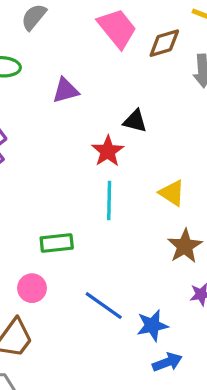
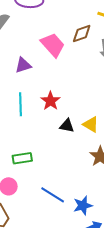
pink trapezoid: (117, 28) -> (53, 45), moved
black triangle: (135, 121) -> (67, 126), moved
cyan line: (109, 201) -> (21, 104), moved

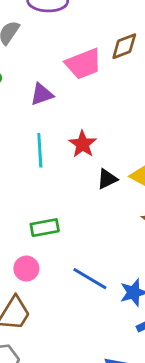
pink trapezoid: (53, 45) -> (83, 64), turned 112
black triangle: (67, 126) -> (107, 179), turned -35

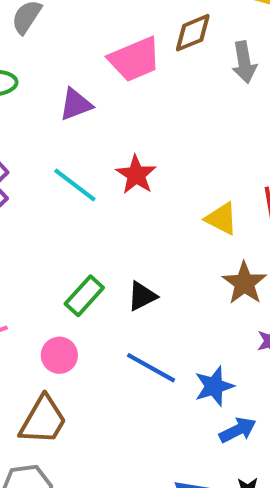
cyan line: (40, 150) -> (75, 185), turned -48
black triangle: (107, 179) -> (142, 296), moved
green rectangle: (45, 228) -> (84, 296), turned -36

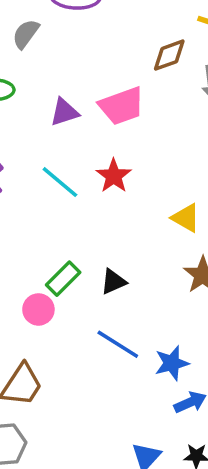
pink trapezoid: (135, 59) -> (122, 106), moved
pink circle: (59, 355) -> (38, 309), moved

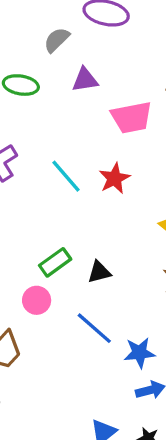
purple triangle: (64, 112) -> (85, 80), moved
pink circle: (38, 309) -> (37, 300), moved

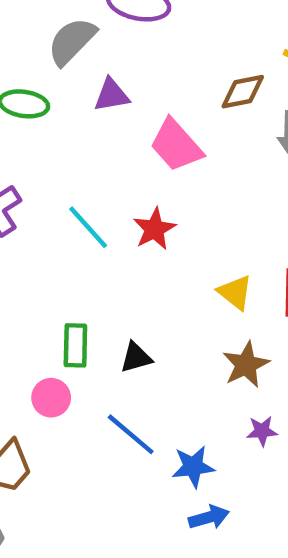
gray semicircle: (57, 40) -> (72, 41), size x1.4
pink trapezoid: (132, 117) -> (176, 145), turned 60
green rectangle: (55, 262) -> (75, 345), turned -52

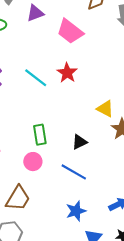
yellow triangle: (235, 292) -> (105, 109), moved
black triangle: (136, 357) -> (79, 142), moved
blue star: (193, 467) -> (76, 211), moved

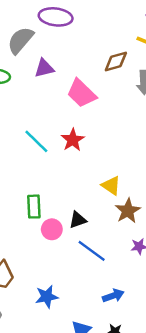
pink circle: (33, 162) -> (52, 229), moved
blue line: (74, 172) -> (92, 251), moved
blue star: (76, 211) -> (47, 297), moved

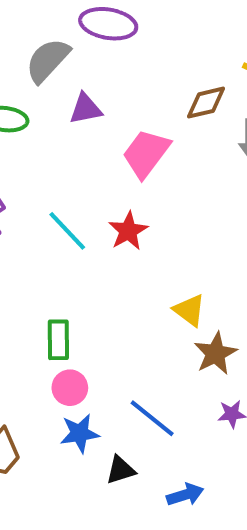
pink trapezoid: (81, 93) -> (146, 153), turned 80
black triangle: (78, 220) -> (121, 470), moved
pink circle: (52, 229) -> (70, 388), moved
blue star: (47, 297) -> (80, 433), moved

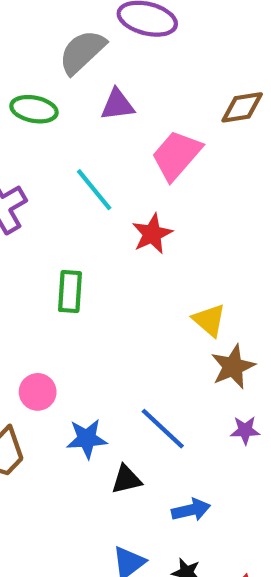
cyan line: (67, 231) -> (94, 190), moved
green rectangle: (58, 340) -> (70, 292), moved
pink circle: (70, 388) -> (38, 392), moved

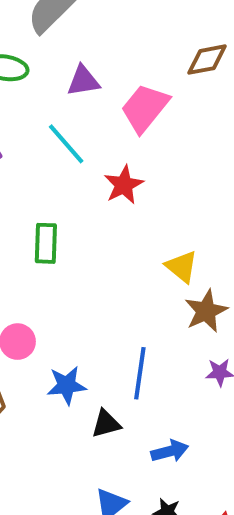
purple triangle: (117, 105) -> (83, 81), moved
blue line: (163, 429) -> (140, 373), turned 57

